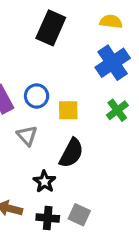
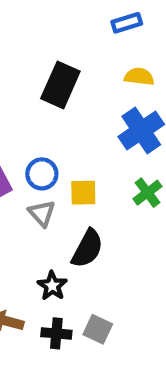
gray triangle: (27, 136) -> (42, 213), moved

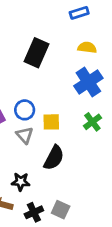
black star: (52, 286) -> (21, 182), moved, turned -30
black cross: (56, 333) -> (34, 212), turned -30

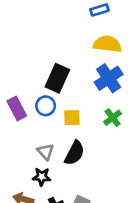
yellow semicircle: (87, 47) -> (107, 44), size x1.5
black rectangle: (37, 53) -> (57, 78), moved
gray triangle: (25, 135) -> (46, 152), moved

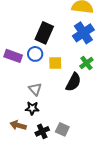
purple rectangle: (17, 108) -> (13, 56), turned -42
black semicircle: (74, 153) -> (73, 82), moved

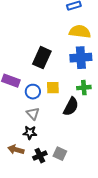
blue cross: (83, 33) -> (81, 58), turned 30
blue circle: (35, 54) -> (33, 92), moved
green cross: (86, 63) -> (84, 88), turned 32

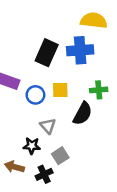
blue cross: (81, 58) -> (80, 50), moved
gray triangle: (33, 114) -> (48, 126), moved
gray square: (60, 154) -> (60, 156), moved, turned 32

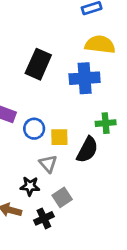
black rectangle: (47, 53) -> (38, 64), moved
yellow square: (60, 90) -> (59, 137), moved

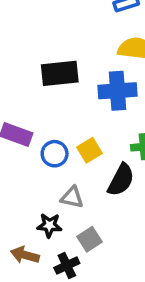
black rectangle: (38, 64) -> (60, 73), turned 60
yellow square: (59, 137) -> (90, 150), moved, turned -30
gray triangle: (48, 164) -> (72, 197), turned -36

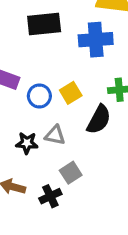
black star: (49, 225) -> (27, 143), moved

